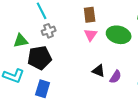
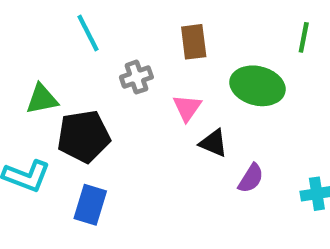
gray cross: (49, 31) -> (136, 77), moved
pink triangle: (91, 35) -> (187, 108), moved
black triangle: (99, 71) -> (213, 143), moved

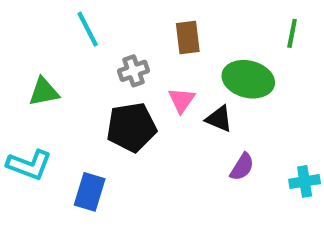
black pentagon: (84, 136) -> (131, 127), moved
black triangle: (213, 143) -> (219, 119), moved

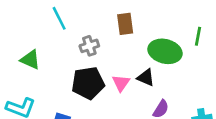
green line: (292, 33) -> (198, 36), moved
green triangle: (44, 92) -> (30, 60), turned 35
pink triangle: (182, 100) -> (121, 83), moved

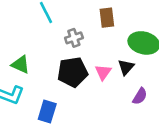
green triangle: (30, 60) -> (21, 65), moved
black triangle: (146, 77) -> (126, 67), turned 48

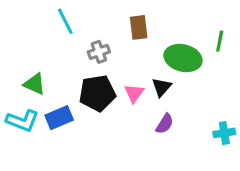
purple semicircle: (140, 96) -> (165, 124), moved
blue rectangle: (47, 111) -> (59, 118), moved, turned 50

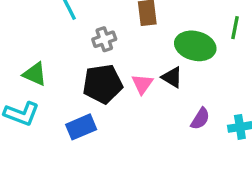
black triangle: (162, 87) -> (172, 77), turned -40
blue rectangle: (59, 118) -> (81, 127), moved
purple semicircle: (165, 124) -> (200, 119), moved

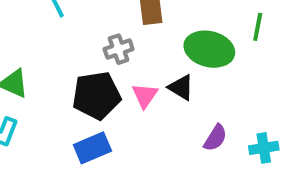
gray cross: (104, 39) -> (119, 49), moved
blue rectangle: (81, 127) -> (92, 148), moved

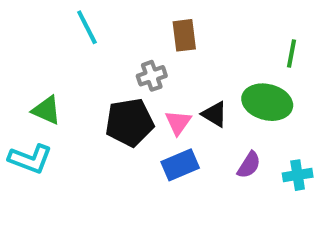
green ellipse: (209, 49) -> (267, 102), moved
blue rectangle: (92, 148) -> (180, 165), moved

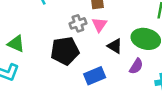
pink triangle: (178, 122) -> (99, 25), moved
purple semicircle: (249, 165) -> (136, 66), moved

